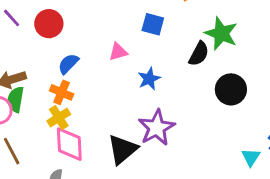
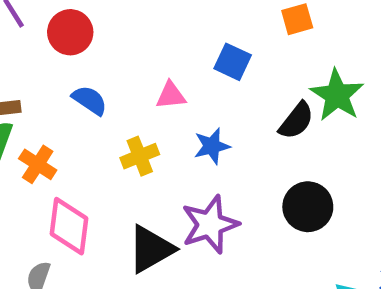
blue semicircle: (68, 64) -> (90, 100), turned 70
black circle: (231, 89) -> (308, 207), moved
orange cross: (62, 92) -> (38, 164), moved
yellow cross: (59, 118) -> (140, 156), moved

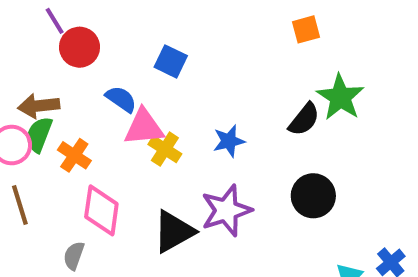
red circle: (70, 32) -> (80, 47), moved
blue square: (233, 62) -> (171, 61), moved
pink triangle: (171, 95) -> (144, 127), moved, size x1.5
yellow cross: (140, 156) -> (165, 149), turned -36

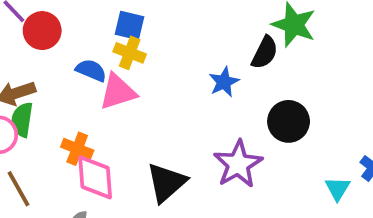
blue star: (229, 141) -> (224, 82), moved
yellow cross: (165, 149) -> (130, 53), moved
orange cross: (74, 155) -> (77, 149), moved
purple star: (226, 210) -> (238, 164), moved

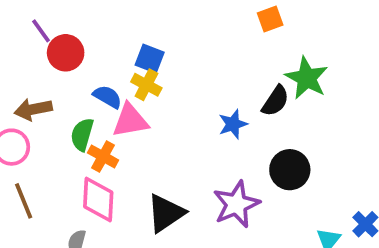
green semicircle: (22, 120) -> (82, 135), moved
orange cross: (77, 149) -> (103, 156), moved

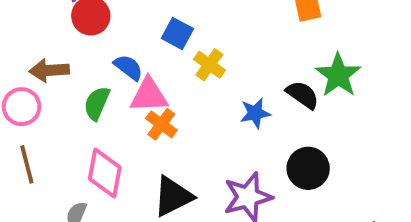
yellow cross: (146, 85) -> (209, 65), moved
black semicircle: (275, 101) -> (303, 95), turned -96
orange cross: (103, 156) -> (161, 124), moved

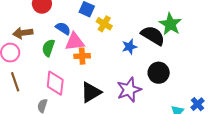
black semicircle: (303, 95) -> (153, 36), size x1.4
orange cross: (161, 124) -> (82, 56), turned -35

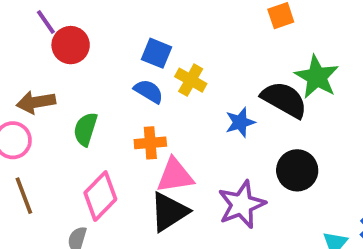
blue semicircle: (63, 28) -> (149, 91), moved
pink triangle: (75, 42) -> (175, 175), moved
pink diamond: (55, 83) -> (100, 196), turned 40

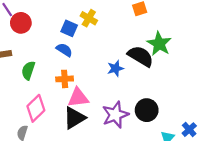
yellow cross: (191, 80) -> (89, 18), moved
black circle: (297, 170) -> (147, 110), moved

